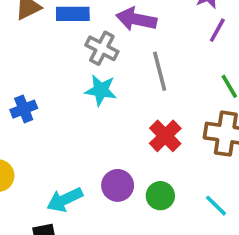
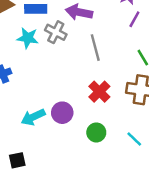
cyan star: (101, 90) -> (28, 38), moved
purple circle: (118, 185) -> (62, 113), moved
cyan arrow: (65, 200) -> (33, 117), moved

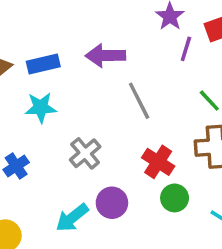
gray cross: (56, 32) -> (85, 153), moved, turned 35
green circle: (96, 132) -> (175, 198), moved

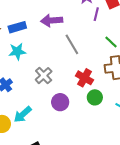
cyan arrow: (72, 218) -> (23, 114), moved

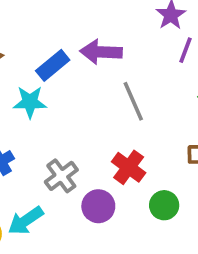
blue rectangle: (17, 27) -> (53, 65), moved, turned -30
gray cross: (44, 76) -> (61, 176), moved
red cross: (84, 78) -> (129, 167), moved

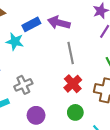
red cross: (129, 167) -> (73, 84), moved
purple circle: (98, 206) -> (36, 115), moved

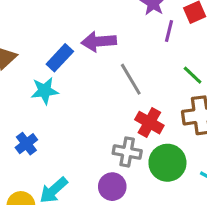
gray cross: (23, 85) -> (127, 152), moved, turned -36
green circle: (75, 112) -> (167, 163), size x1.5

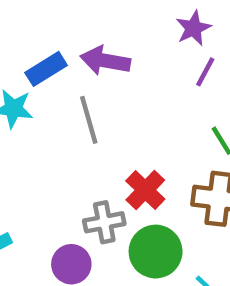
gray line: (131, 79) -> (89, 120), moved
gray cross: (127, 152) -> (104, 222), turned -36

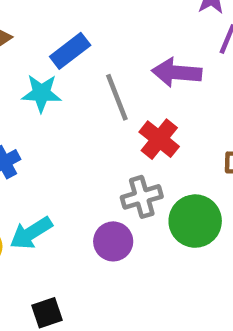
purple arrow: (105, 61) -> (177, 73), moved
red cross: (145, 190) -> (159, 139), moved

